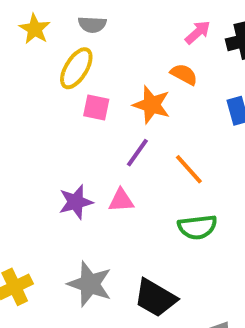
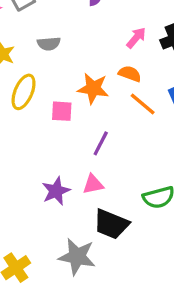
yellow ellipse: (76, 68) -> (24, 92), moved
orange star: (152, 105) -> (93, 89), moved
orange line: (189, 169) -> (143, 104), moved
black trapezoid: (155, 298) -> (111, 224), moved

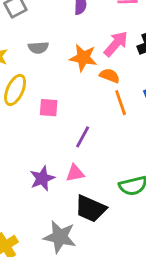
pink arrow: (136, 38) -> (116, 44), size x1.4
orange star: (93, 89) -> (83, 58), moved
orange line: (143, 104) -> (121, 103), turned 30

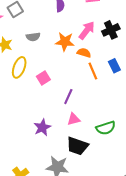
pink square: (49, 108) -> (43, 78), turned -32
pink triangle: (75, 173) -> (74, 119), moved

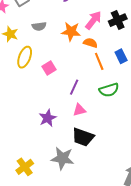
green semicircle: (106, 128) -> (109, 90), moved

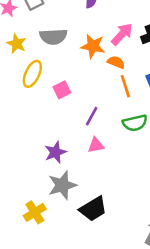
gray semicircle: (39, 26) -> (53, 37), size x1.5
black trapezoid: (83, 137) -> (93, 209), moved, turned -55
gray star: (62, 158) -> (62, 185), moved, turned -30
yellow cross: (25, 167) -> (35, 212), moved

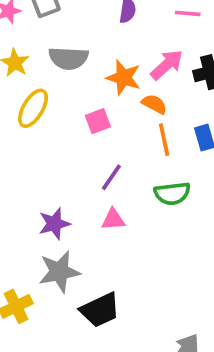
pink square: (62, 90) -> (98, 121), moved

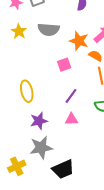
yellow ellipse: (33, 108) -> (27, 91), moved, turned -45

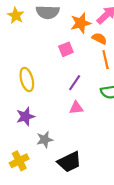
orange star: (79, 41) -> (81, 23), turned -30
purple star: (39, 121) -> (25, 116), moved
gray star: (41, 148) -> (45, 140), size x0.7

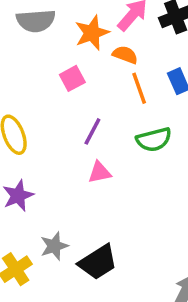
gray star: (45, 140) -> (54, 246), moved

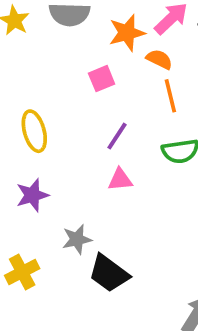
gray star: (54, 246) -> (77, 239), moved
black trapezoid: (98, 262) -> (109, 273), turned 63

